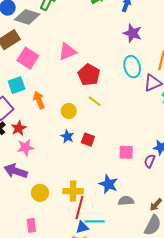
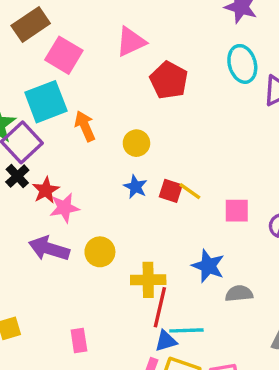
cyan square: (17, 85) -> (46, 102), size x1.4
yellow line: (95, 101) -> (190, 191), moved
red star: (19, 128) -> (46, 190), moved
yellow circle: (40, 193) -> (100, 252), moved

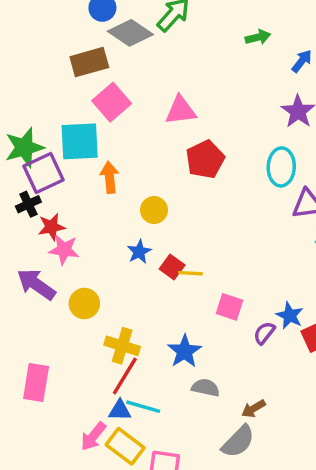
yellow line: (190, 191) -> (190, 273), turned -50
pink rectangle: (79, 341) -> (36, 383), size x1.5

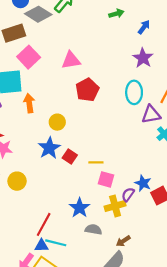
blue star: (139, 252) -> (49, 148), size x1.5
yellow line: (190, 273) -> (96, 162), moved
yellow cross: (122, 346) -> (115, 206), moved, turned -30

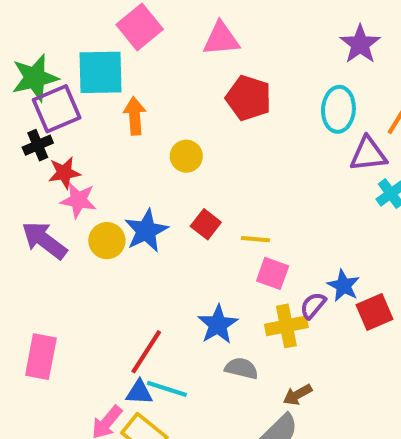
red pentagon: (87, 90) -> (249, 98), turned -30
blue star: (49, 148) -> (146, 231), moved
yellow circle: (17, 181) -> (107, 241), moved

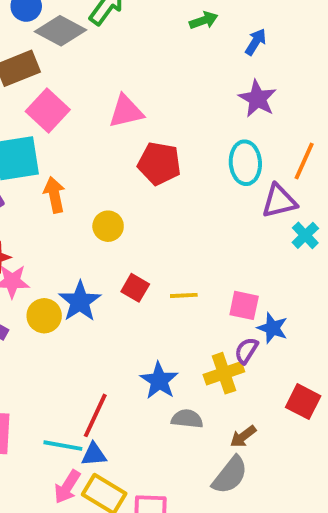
pink square: (273, 273) -> (244, 305), moved
red square: (374, 312) -> (303, 402), moved, turned -32
cyan line: (167, 389) -> (63, 446), moved

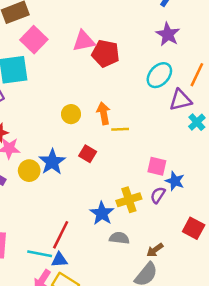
red pentagon: (159, 163) -> (106, 53), moved
cyan ellipse: (245, 163) -> (159, 75), turned 45
orange arrow: (54, 195) -> (104, 113), moved
yellow line: (184, 295) -> (120, 129), moved
yellow cross: (224, 373) -> (129, 200), moved

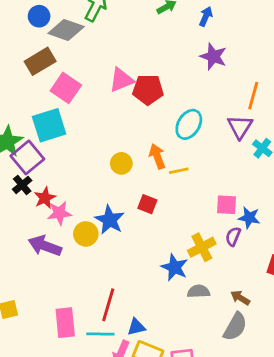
cyan ellipse: (159, 75) -> (189, 124), moved
purple triangle: (181, 100) -> (240, 127), turned -35
red line: (61, 235) -> (108, 305), moved
brown arrow: (155, 250) -> (240, 298), turned 77
cyan line: (40, 254) -> (100, 334), moved

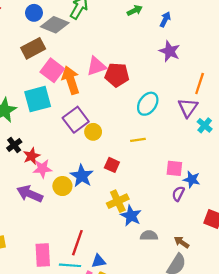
orange arrow: (157, 156) -> (71, 80), moved, size x1.4
purple square: (27, 157) -> (76, 120), moved
yellow cross: (202, 247) -> (118, 201), moved

